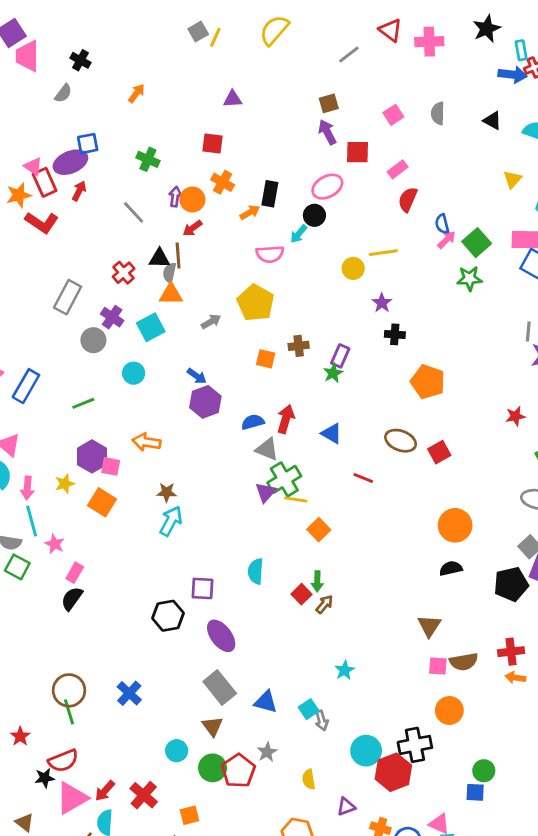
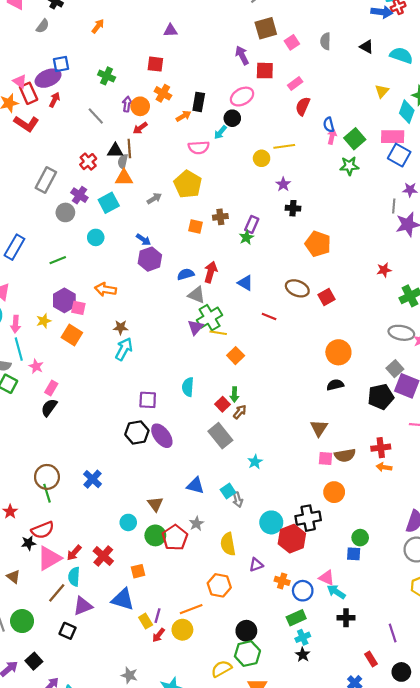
brown square: (329, 103) -> (266, 28), moved, size x1.5
pink arrow: (446, 240) -> (332, 137), turned -32
black hexagon: (168, 616) -> (137, 432), moved
gray rectangle: (220, 688) -> (220, 436), moved
yellow semicircle: (309, 779) -> (228, 544), size x1.5

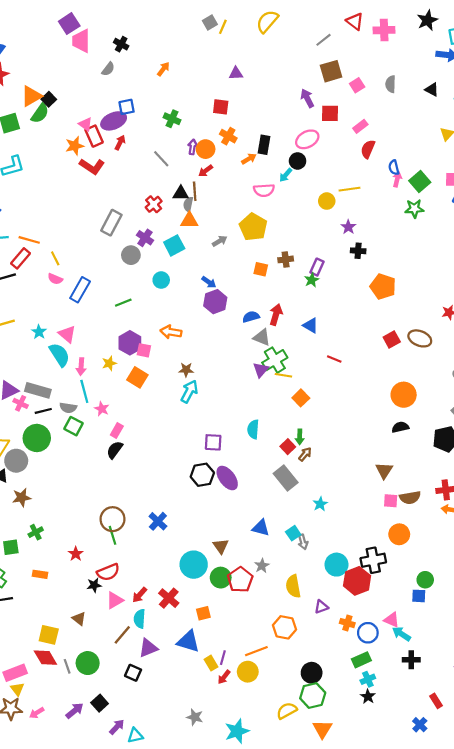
brown ellipse: (297, 288) -> (420, 338), moved
cyan circle: (128, 522) -> (194, 565), size x1.6
pink triangle: (49, 558) -> (115, 600), size x0.7

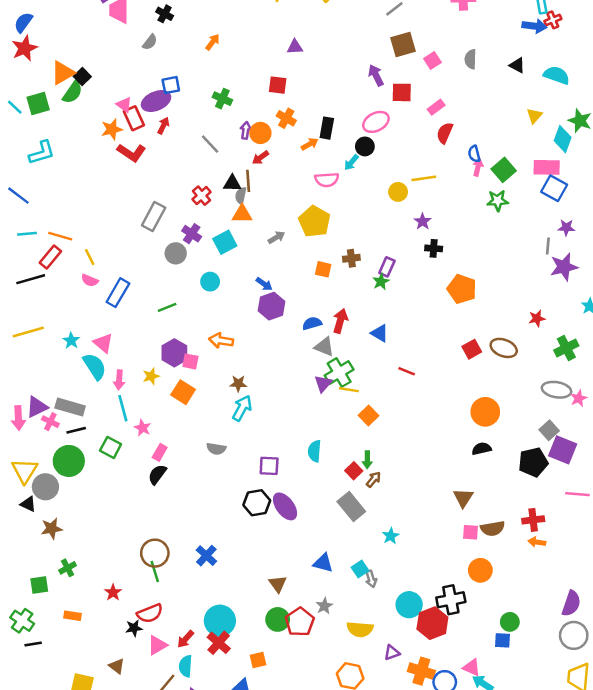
gray semicircle: (68, 408) -> (216, 449), moved
cyan circle: (194, 565) -> (220, 621), moved
yellow semicircle: (293, 586) -> (360, 629), turned -75
orange cross: (347, 623) -> (421, 671), size x1.5

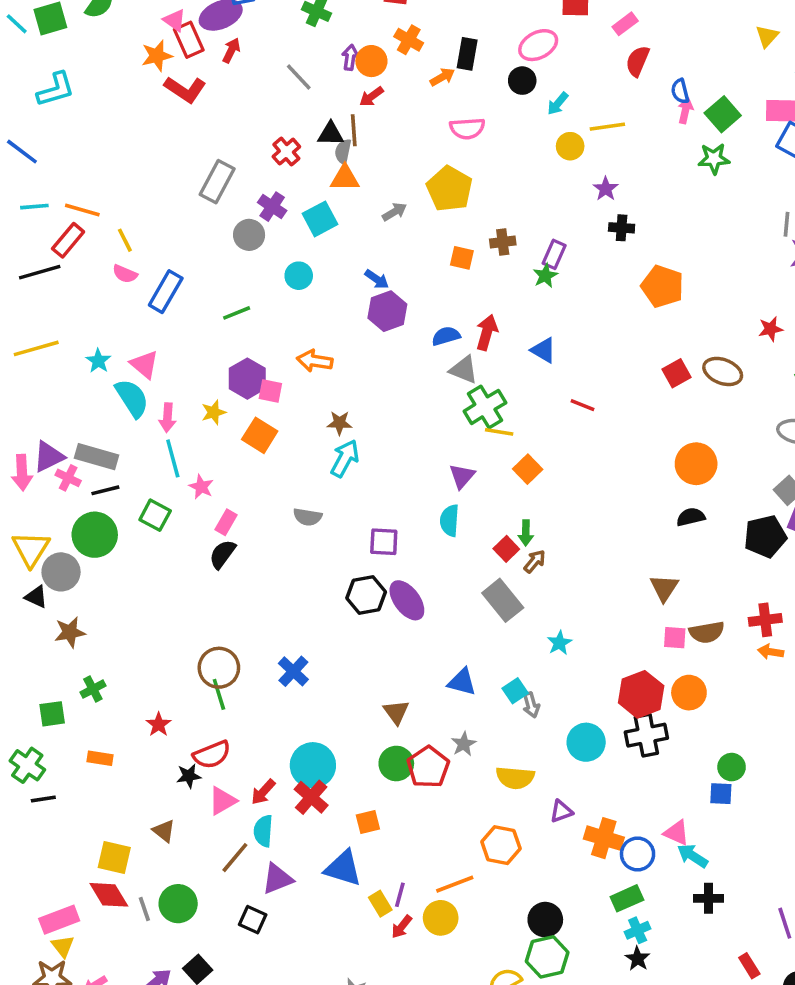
cyan arrow: (351, 162) -> (558, 104), moved
purple triangle: (323, 384) -> (462, 476), moved
red hexagon: (432, 623) -> (641, 694), moved

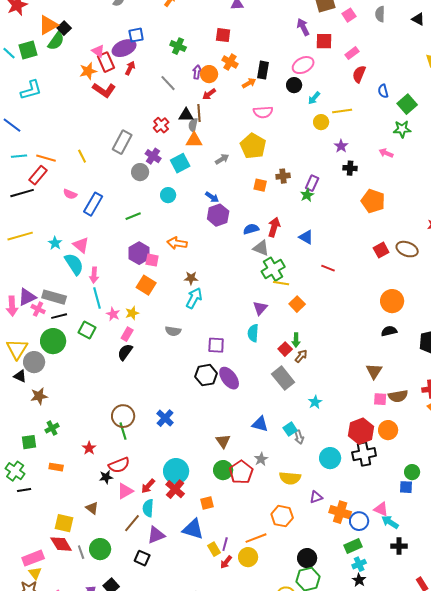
pink arrow: (685, 111) -> (386, 153), moved, turned -80
yellow line: (125, 240) -> (82, 156), moved
yellow star: (214, 412) -> (132, 313), moved

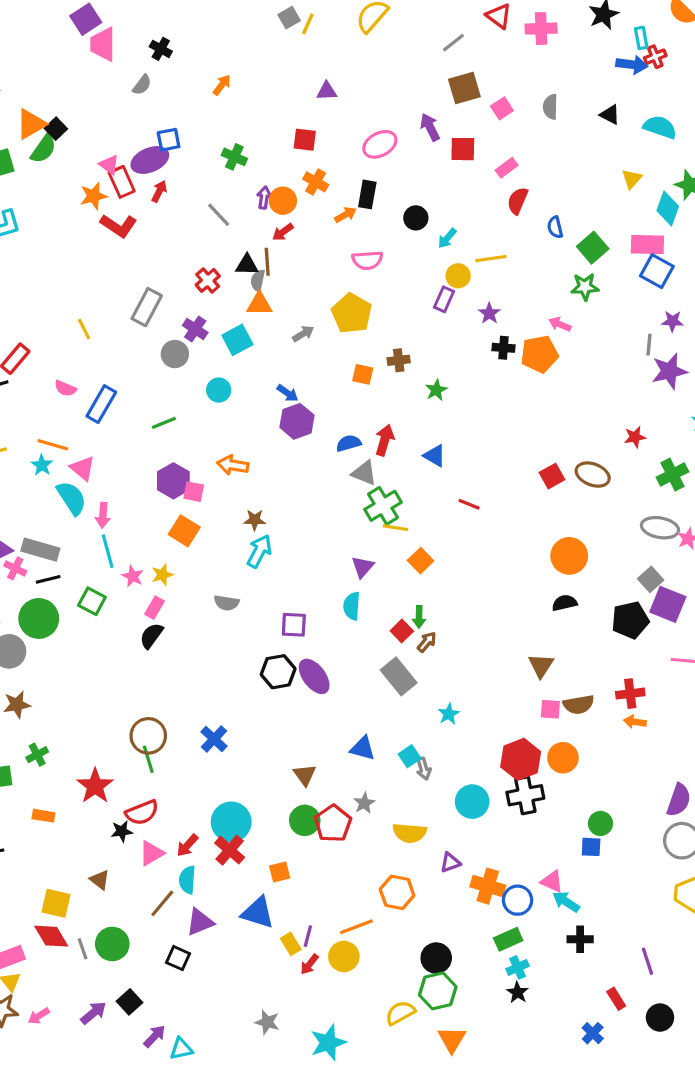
pink ellipse: (303, 65) -> (380, 144), moved
orange line: (46, 158) -> (53, 445), moved
purple rectangle: (312, 183) -> (444, 299), moved
orange pentagon: (373, 201) -> (539, 354), moved, turned -30
red star: (89, 448) -> (95, 786), size x1.6

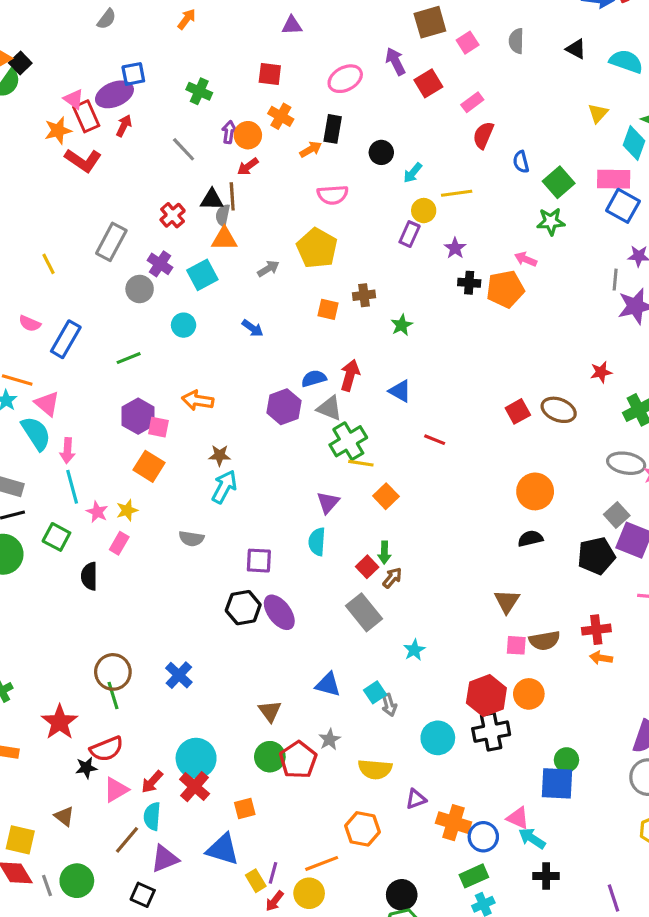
red square: (463, 149) -> (428, 83), turned -32
purple hexagon: (297, 421) -> (284, 407), moved
black semicircle: (151, 636) -> (89, 576), moved, turned -36
blue square: (591, 847) -> (557, 783), size x1.6

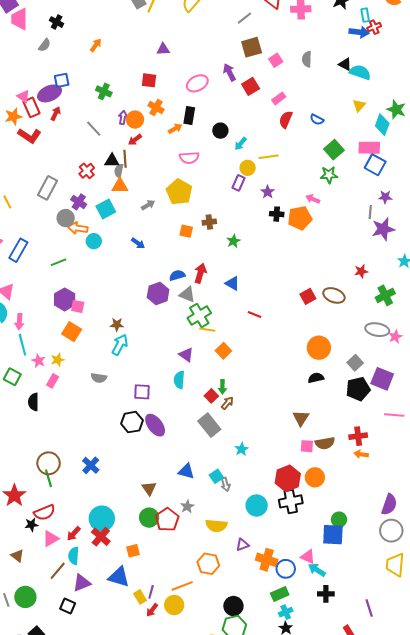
cyan semicircle: (626, 61) -> (360, 72), moved
blue semicircle: (521, 162) -> (317, 120), moved, turned -48
orange arrow: (198, 400) -> (78, 228), moved
purple triangle: (328, 502) -> (186, 355), turned -35
gray square: (617, 515) -> (355, 363), moved

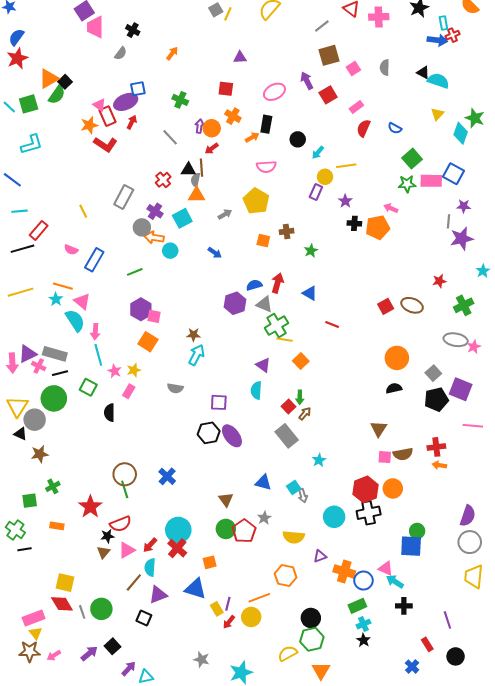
pink rectangle: (369, 148) -> (431, 181), moved
brown triangle: (17, 556) -> (103, 552), moved, turned 32

